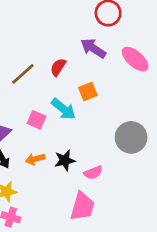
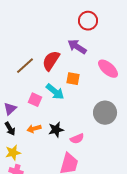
pink ellipse: (135, 59) -> (108, 69), moved
red semicircle: (58, 67) -> (51, 61), size x1.5
orange square: (88, 91) -> (73, 79), turned 32

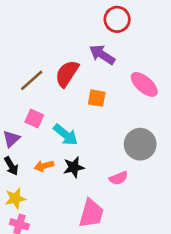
cyan arrow: (55, 92) -> (66, 135), moved
pink square: (35, 100) -> (34, 118), moved
pink semicircle: (77, 139) -> (118, 178), moved

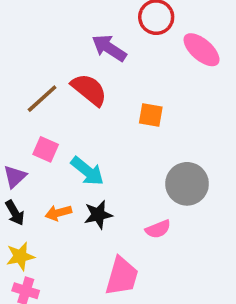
purple arrow: (102, 55) -> (109, 48), moved
red semicircle: (67, 74) -> (89, 90), turned 96
pink ellipse: (144, 84) -> (202, 50), moved
orange square: (97, 98) -> (151, 115), moved

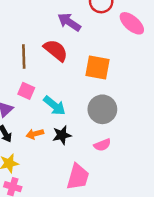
brown line: (42, 99) -> (24, 56), turned -50
orange square: (151, 115) -> (97, 68), size x1.5
gray circle: (187, 184) -> (102, 109), moved

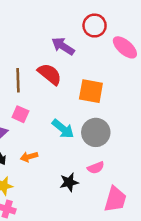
cyan arrow: (54, 106) -> (63, 129), moved
black star: (62, 135) -> (69, 182), moved
pink trapezoid: (78, 177) -> (115, 199), moved

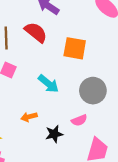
gray circle: (96, 132) -> (93, 91), moved
orange arrow: (29, 157) -> (29, 117), moved

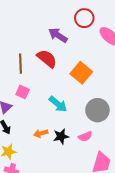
orange square: (75, 48) -> (81, 73), turned 30
black star: (54, 134) -> (61, 136), moved

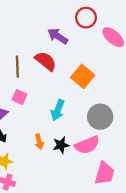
cyan arrow: (58, 104) -> (58, 110), turned 72
orange arrow: (41, 133) -> (39, 142), turned -88
pink semicircle: (85, 136) -> (87, 145), size x1.6

